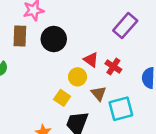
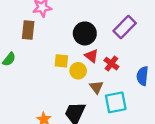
black circle: (54, 39) -> (85, 33), moved
yellow square: (62, 98) -> (61, 61), moved, turned -32

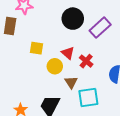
black circle: (85, 33) -> (73, 19), moved
yellow square: (61, 61) -> (36, 48), moved

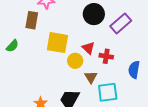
yellow square: (36, 48) -> (57, 43), size x1.6
red cross: (86, 61) -> (106, 56), turned -32

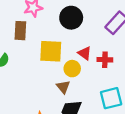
black circle: (94, 14) -> (71, 18), moved
brown triangle: (91, 77) -> (63, 87), moved

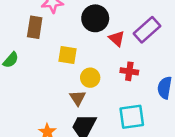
yellow square: (51, 51) -> (67, 55), size x0.7
red triangle: (85, 53) -> (117, 39), moved

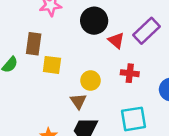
brown rectangle: (35, 27) -> (34, 44), moved
yellow square: (67, 55) -> (52, 65), moved

